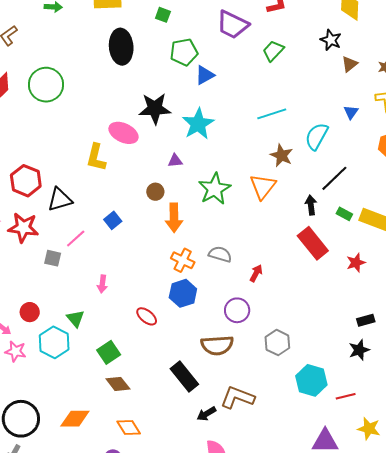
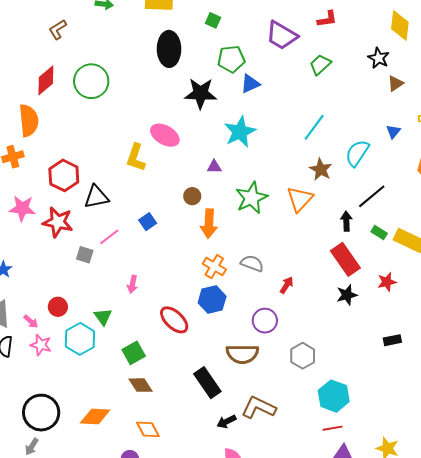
black star: (155, 109) -> (201, 93), moved
cyan line: (272, 114) -> (314, 127), turned -40
red ellipse: (147, 316) -> (174, 320), size x1.4
black star: (359, 350) -> (347, 295), moved
red line: (346, 396) -> (333, 428), moved

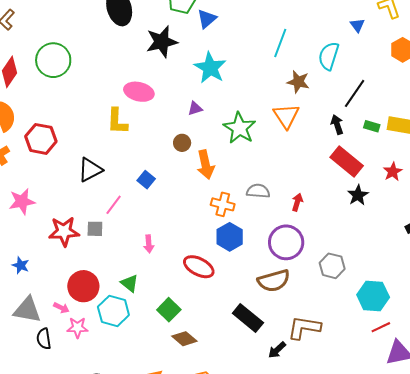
red hexagon: (64, 175) -> (41, 139), moved
red star: (58, 222) -> (64, 231), moved
red circle: (58, 307) -> (83, 286), size x1.6
purple circle: (265, 321) -> (286, 242), size x1.4

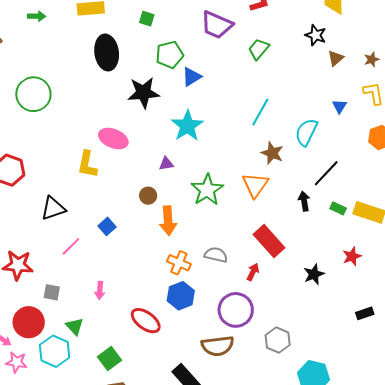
red rectangle: (347, 161) -> (269, 241), moved
gray square: (95, 229) -> (52, 292), moved

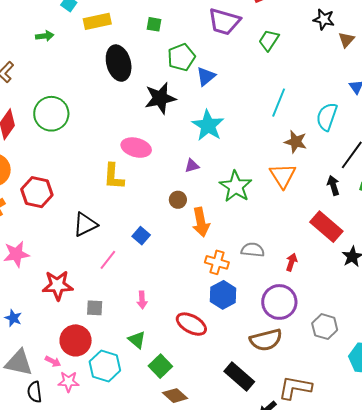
red rectangle: (269, 241) -> (326, 227), moved
green triangle: (75, 326) -> (137, 340), moved

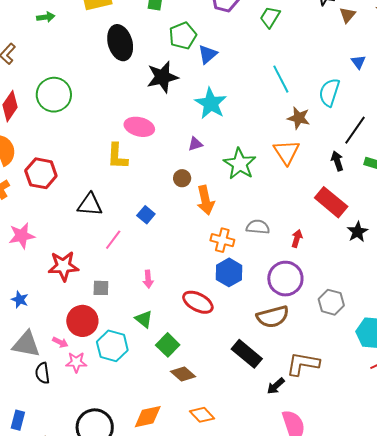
cyan line: (279, 103) -> (281, 79), turned -48
black triangle: (85, 224) -> (90, 205), turned 32

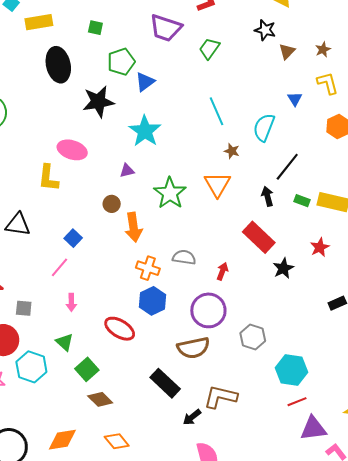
brown star: (299, 118) -> (232, 151), size x0.7
pink line: (113, 240) -> (60, 267), moved

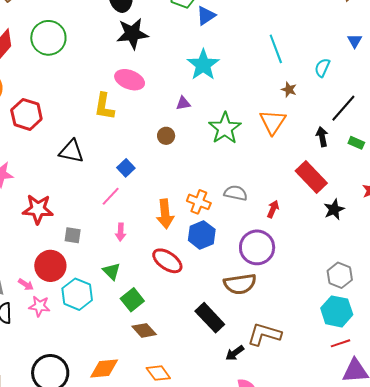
black star: (98, 102) -> (132, 34), moved
cyan semicircle: (264, 127) -> (322, 68), size x0.7
orange arrow: (134, 227) -> (165, 214), moved
gray hexagon: (253, 337) -> (340, 275), moved

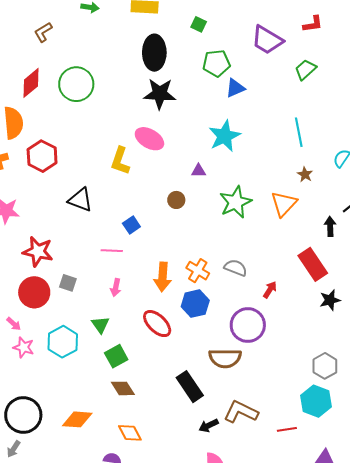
pink line: (111, 196) -> (112, 251), turned 40
red circle: (50, 266) -> (34, 292), moved
red line: (341, 343) -> (287, 429), moved

